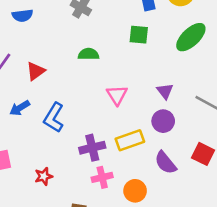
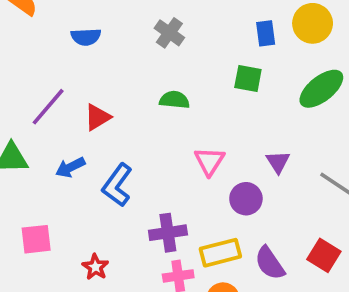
purple circle: (163, 121) -> (246, 199), moved
yellow rectangle: (130, 140) -> (220, 253), moved
red star: (44, 176) -> (95, 267), turned -30

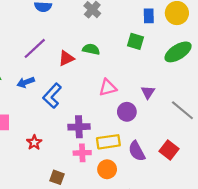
purple line: (48, 107) -> (35, 48), moved
red triangle: (97, 117) -> (66, 58), moved
pink triangle: (209, 161) -> (108, 88), turned 36

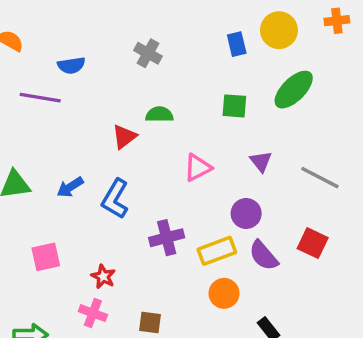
green square: (136, 41) -> (234, 106), moved
purple line: (35, 48) -> (40, 98), moved, turned 65
purple circle: (127, 112) -> (246, 213), moved
pink cross: (82, 153) -> (93, 313), moved, turned 35

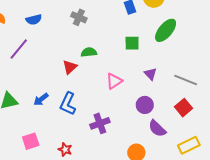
blue semicircle: (71, 65) -> (34, 20), moved
purple line: (40, 98) -> (19, 49), turned -55
red square: (313, 243) -> (183, 108), moved, turned 30
yellow rectangle: (217, 251) -> (189, 145), moved

